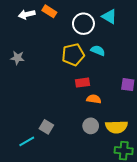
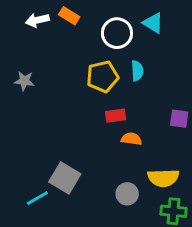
cyan semicircle: (98, 51) -> (137, 71), turned 64
gray circle: (91, 126) -> (127, 194), moved
gray square: (46, 127) -> (65, 178), size x1.5

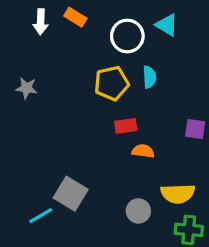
white arrow: (37, 20) -> (41, 22), turned -75

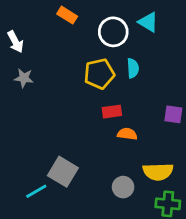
white arrow: (41, 22) -> (15, 42), moved, turned -30

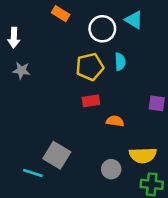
white arrow: (15, 42) -> (14, 38), turned 30
red rectangle: (112, 112) -> (91, 101), moved
cyan line: (36, 191) -> (33, 173), turned 48

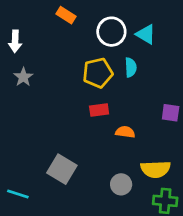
cyan triangle: (134, 20) -> (146, 34), moved
gray star: (21, 71) -> (23, 77), turned 30
cyan line: (33, 173) -> (18, 194), moved

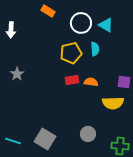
gray star: (23, 77) -> (17, 74), moved
orange semicircle: (125, 132) -> (91, 82), moved
gray square: (62, 169) -> (45, 139), moved
yellow semicircle: (155, 169) -> (113, 103), moved

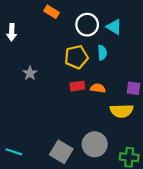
gray star: (17, 74) -> (30, 73), moved
gray circle: (88, 134) -> (95, 144), size x1.5
gray square: (45, 139) -> (61, 152), moved

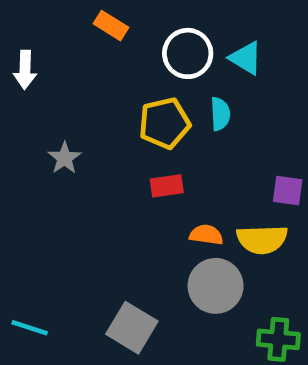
orange semicircle: (98, 88) -> (206, 235), moved
gray circle: (95, 144) -> (216, 286), moved

